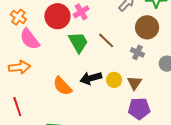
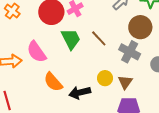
pink semicircle: (30, 39) -> (36, 52), moved
gray cross: (137, 52) -> (130, 52), size x1.5
black arrow: (91, 78) -> (80, 93), moved

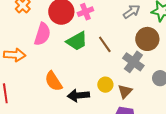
green trapezoid: (71, 39) -> (77, 41), turned 80
pink semicircle: (36, 52) -> (42, 34), moved, turned -135

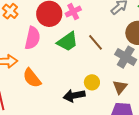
orange semicircle: (53, 81) -> (32, 78), moved
yellow circle: (105, 85) -> (92, 82), moved

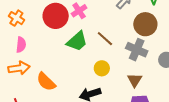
pink semicircle: (32, 38) -> (21, 45), moved, size x0.7
yellow circle: (92, 82) -> (102, 68), moved

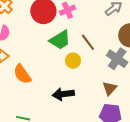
yellow circle: (102, 68) -> (73, 61), moved

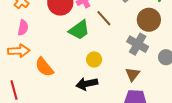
brown line: (88, 42) -> (104, 18), moved
yellow circle: (73, 61) -> (94, 59), moved

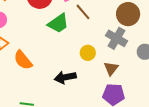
yellow circle: (94, 59) -> (88, 53), moved

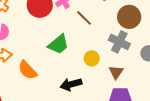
green trapezoid: (58, 23) -> (58, 44), moved

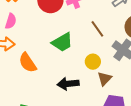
brown line: (84, 18) -> (97, 29), moved
brown triangle: (116, 72) -> (105, 79), moved

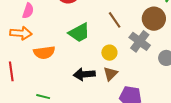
orange semicircle: (28, 63) -> (44, 52), turned -65
brown triangle: (105, 79) -> (110, 74), moved

